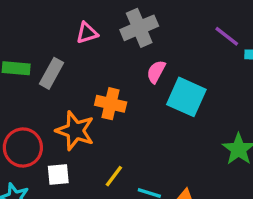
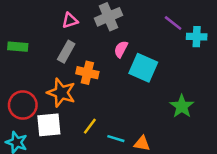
gray rectangle: (52, 73) -> (66, 52), moved
white square: (58, 174) -> (49, 125), size x1.5

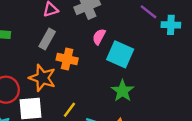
green star: (182, 106) -> (123, 91), moved

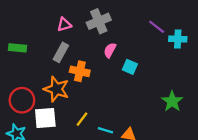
cyan square: (120, 54) -> (130, 67), size x0.6
green star: (123, 91) -> (172, 101), moved

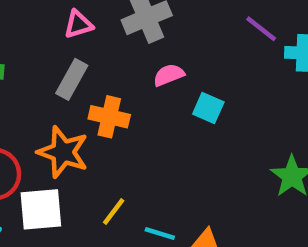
pink semicircle: (110, 50) -> (169, 75), turned 40

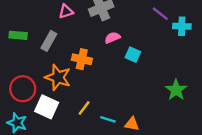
gray rectangle: (72, 79) -> (49, 41), moved
white square: (41, 209) -> (47, 107), turned 30

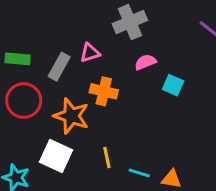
pink triangle: (66, 11) -> (90, 53), moved
red circle: (23, 89) -> (24, 101), moved
yellow line: (84, 108) -> (107, 157), turned -49

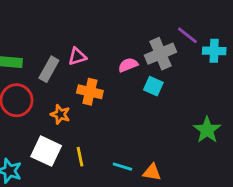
gray cross: (130, 22) -> (161, 54), moved
orange star: (71, 116) -> (60, 114), size x0.6
yellow line: (107, 157) -> (80, 157), moved

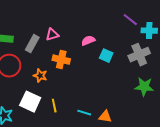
gray cross: (161, 54) -> (139, 55), moved
green star: (207, 130) -> (144, 87), turned -30

